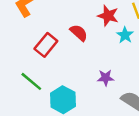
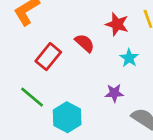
cyan star: (125, 35) -> (129, 58), moved

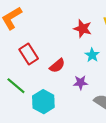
red semicircle: (85, 43) -> (57, 66), moved, turned 98
red rectangle: (48, 57) -> (29, 54), turned -72

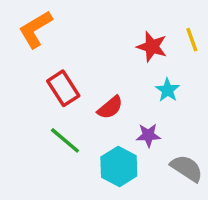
green line: (16, 86) -> (65, 140), moved
cyan hexagon: (43, 102) -> (119, 167), moved

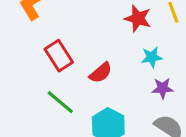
cyan star: (167, 90) -> (152, 57), turned 30
purple star: (148, 135) -> (163, 88), moved

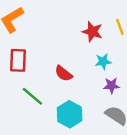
red rectangle: (59, 56) -> (18, 60), moved, turned 35
red semicircle: (101, 73) -> (64, 74), turned 78

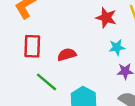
red semicircle: (64, 74) -> (67, 55), moved, turned 126

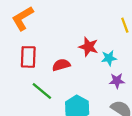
red star: (106, 18) -> (88, 47), moved

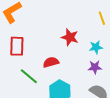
cyan star: (109, 58) -> (96, 47), moved
red semicircle: (61, 65) -> (51, 62), moved

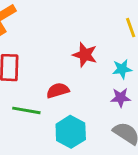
green line: (29, 76) -> (26, 110), turned -30

